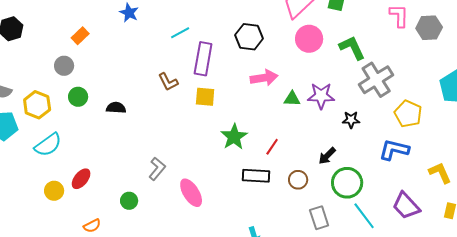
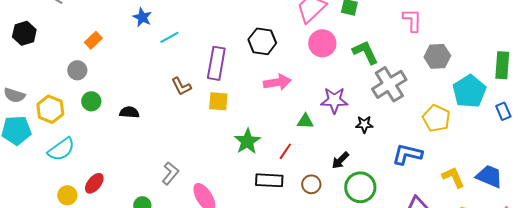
gray hexagon: (429, 28) -> (437, 56), moved
cyan line: (180, 33) -> (169, 37), moved
green triangle: (292, 99) -> (305, 121), moved
yellow pentagon: (408, 114) -> (436, 118), moved

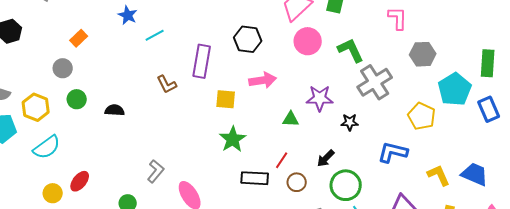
yellow square: (218, 101) -> (226, 99), moved
blue rectangle: (503, 111) -> (489, 109), size x1.4
red line: (285, 151) -> (282, 160), moved

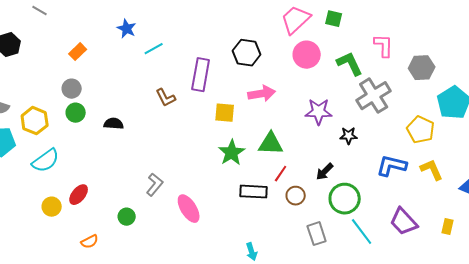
pink L-shape: (398, 18) -> (384, 46), moved
gray circle: (63, 68) -> (72, 89), moved
green triangle: (291, 119) -> (271, 144), moved, size x1.5
yellow L-shape: (439, 175) -> (432, 170), moved

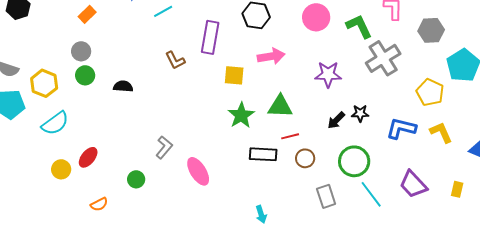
black star: (349, 136) -> (360, 113), moved
black arrow: (325, 172) -> (336, 120), moved
red line: (281, 174) -> (290, 136), turned 42

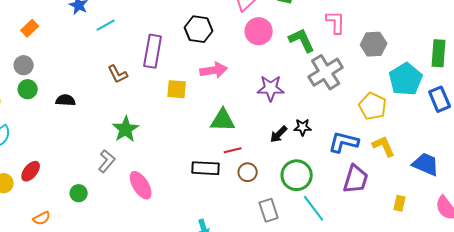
green star: (241, 115) -> (126, 129), moved
purple trapezoid: (413, 184) -> (356, 179), moved, turned -120

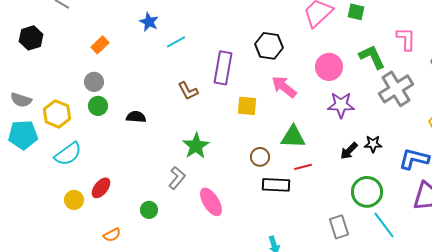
pink circle: (259, 31) -> (329, 67), moved
pink arrow: (214, 70) -> (284, 87), turned -132
brown circle: (248, 172) -> (260, 157), moved

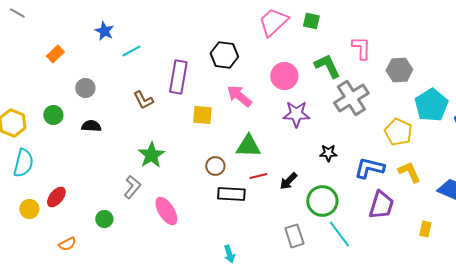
gray circle: (94, 82) -> (85, 88), moved
black arrow: (349, 151) -> (288, 181), moved
cyan semicircle: (68, 154) -> (23, 163), turned -40

